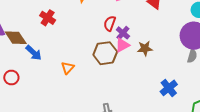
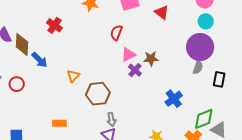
purple cross: (123, 33) -> (135, 70), moved
brown diamond: (16, 38) -> (22, 44), turned 35
brown hexagon: (105, 53) -> (98, 94), moved

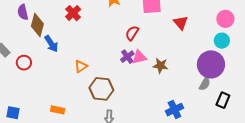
purple cross: (135, 70) -> (127, 57), moved

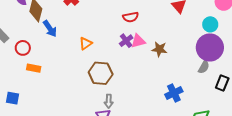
red semicircle: (132, 33) -> (131, 17), turned -133
cyan circle: (222, 41) -> (210, 24), moved
orange triangle: (81, 66) -> (86, 43), moved
orange rectangle: (58, 110) -> (34, 68), moved

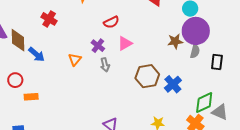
purple cross: (126, 41) -> (98, 46), moved
brown star: (159, 49) -> (175, 41), moved
brown hexagon: (101, 73) -> (147, 76), moved
gray arrow: (109, 101) -> (105, 65), moved

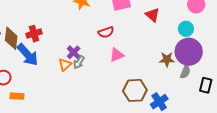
red cross: (49, 19) -> (34, 34), moved, turned 35
purple cross: (98, 46) -> (74, 52), moved
blue arrow: (36, 54) -> (28, 55), size x1.4
gray arrow: (105, 65) -> (79, 62), moved, turned 40

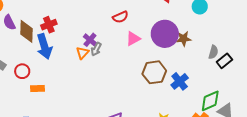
purple circle: (189, 52) -> (165, 34), moved
blue arrow: (28, 55) -> (44, 46), turned 30
gray semicircle: (185, 72) -> (213, 52), moved
black rectangle: (206, 85) -> (224, 61), turned 42

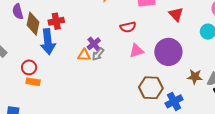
brown star: (183, 39) -> (195, 77), moved
orange triangle: (82, 53) -> (84, 55), turned 40
red circle: (22, 71) -> (29, 67), moved

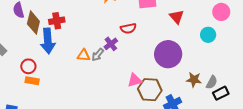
purple cross: (94, 44) -> (111, 44), moved
pink triangle: (136, 51) -> (135, 80), moved

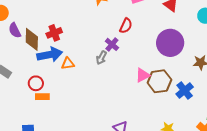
red semicircle: (128, 28) -> (126, 26), turned -42
blue arrow: (48, 41) -> (50, 55), turned -85
orange triangle: (84, 55) -> (68, 64), moved

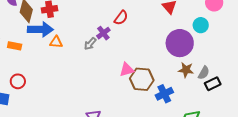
purple circle: (170, 43) -> (180, 43), moved
red circle: (36, 83) -> (18, 81), moved
orange rectangle: (42, 97) -> (15, 46), moved

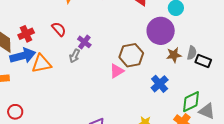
red semicircle: (121, 18) -> (59, 29), moved, turned -63
orange triangle: (56, 42) -> (41, 64), size x1.5
brown hexagon: (142, 79) -> (131, 55), moved
black rectangle: (213, 84) -> (203, 61), turned 63

